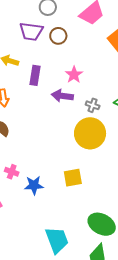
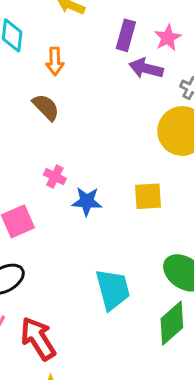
purple rectangle: (35, 75) -> (126, 35), moved

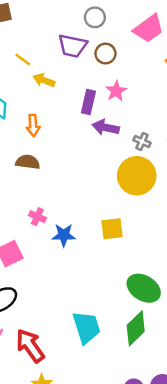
pink star: (168, 38) -> (116, 91), moved
brown semicircle: (46, 107) -> (28, 162), turned -35
cyan trapezoid: (113, 290) -> (86, 327), moved

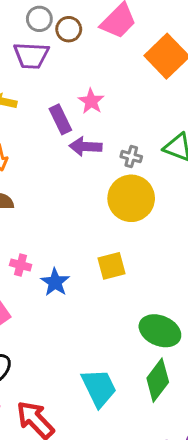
gray circle: (95, 17) -> (39, 19), moved
brown circle: (105, 54) -> (69, 29), moved
purple rectangle: (88, 102) -> (60, 119), turned -30
blue star: (64, 235) -> (55, 282), turned -30

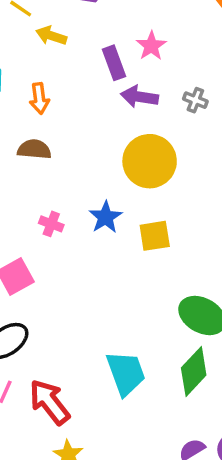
gray cross: (131, 157) -> (195, 100), moved
yellow circle: (131, 198) -> (150, 161), moved
blue star: (55, 282) -> (105, 217), moved

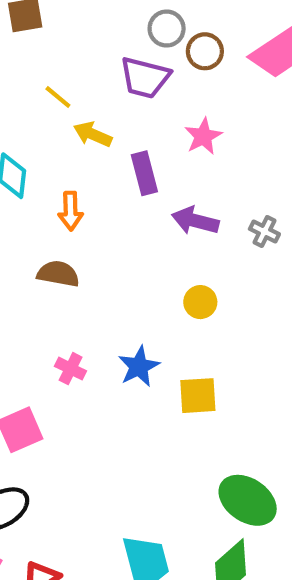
pink star: (151, 46) -> (203, 136), moved
purple rectangle: (114, 63) -> (144, 173), moved
yellow circle: (150, 161) -> (200, 302), size x0.5

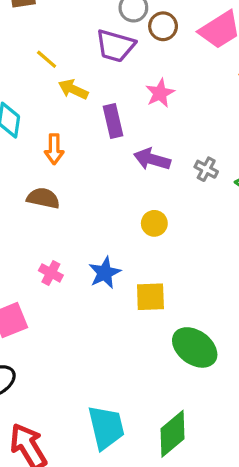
green ellipse: (248, 500) -> (195, 347), moved

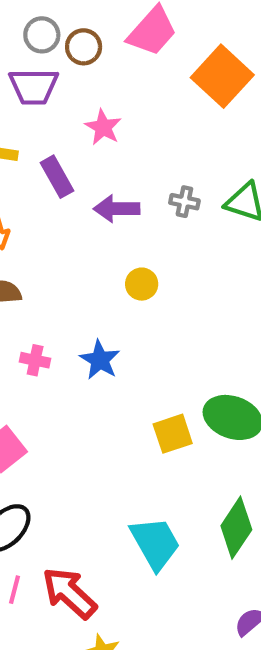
pink cross: (51, 273) -> (35, 360), moved
yellow square: (150, 297) -> (173, 434), moved

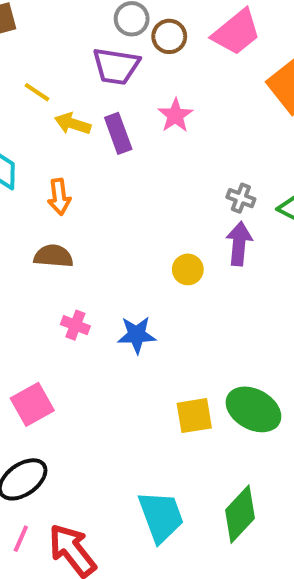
purple rectangle: (57, 177) -> (118, 133), moved
purple arrow: (117, 209) -> (239, 244), moved, turned 87
blue star: (100, 360) -> (137, 335), turned 30

